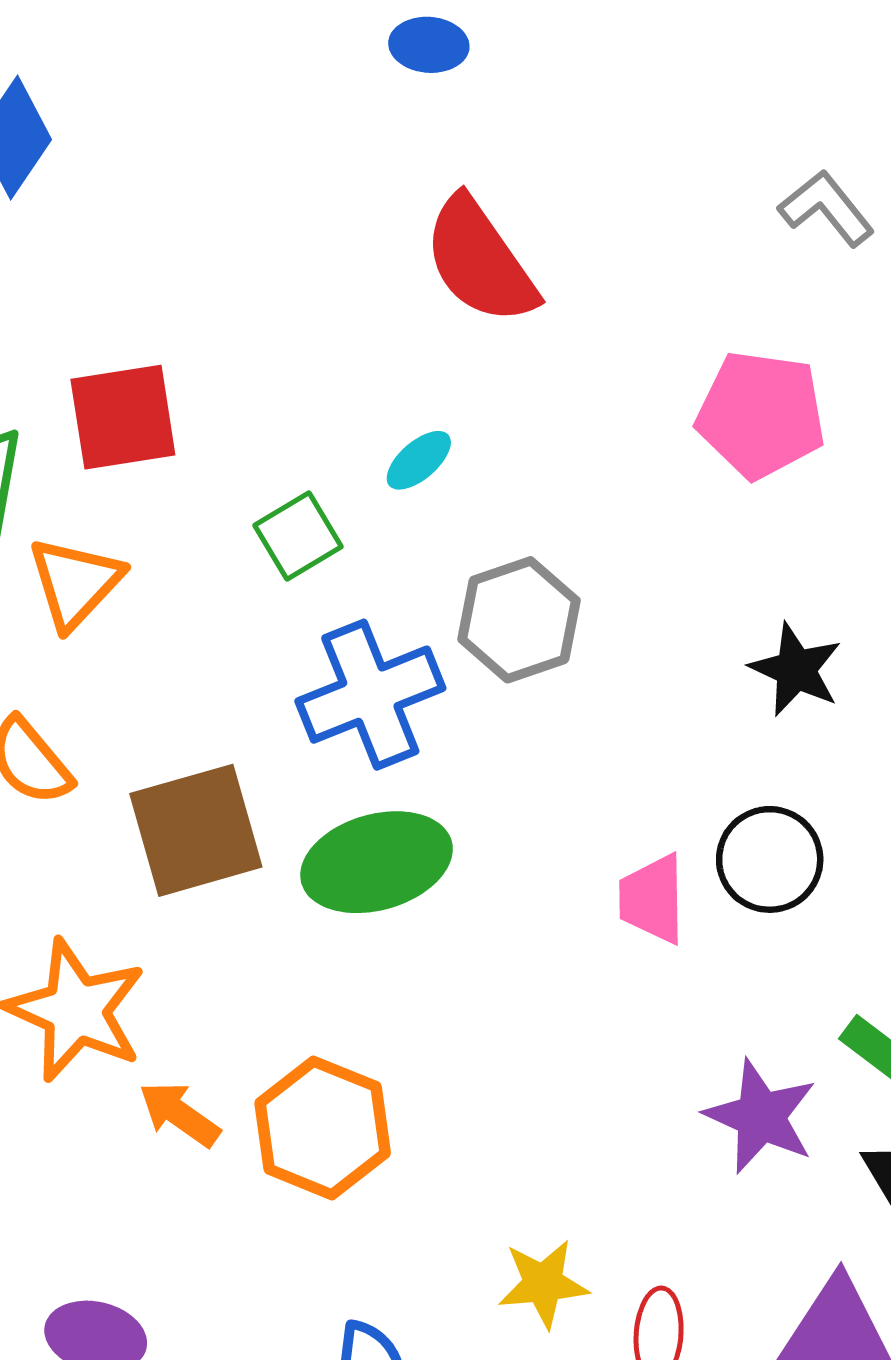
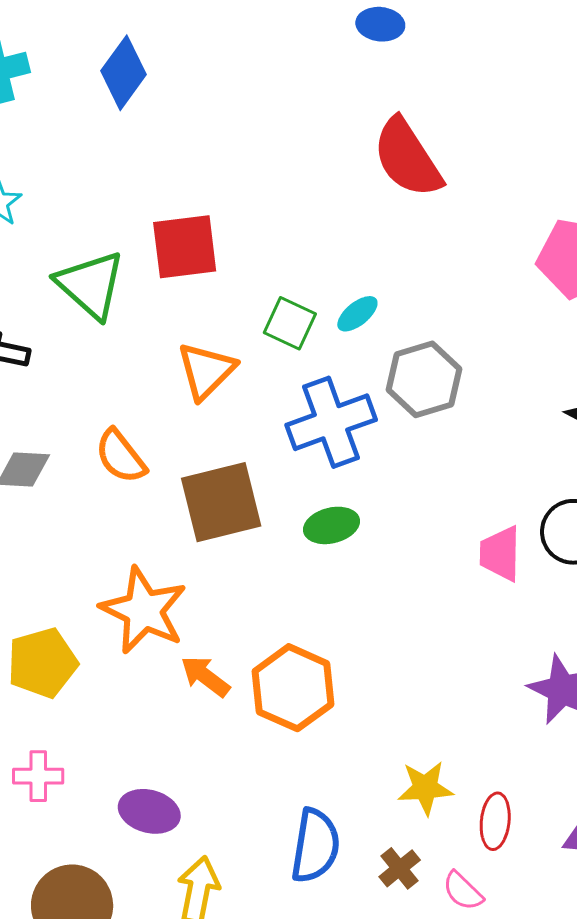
cyan ellipse: (419, 460) -> (357, 314), moved
green square: (298, 536) -> (290, 323), turned -36
orange triangle: (75, 583) -> (206, 371), moved
green ellipse: (377, 862) -> (331, 525), size x0.6

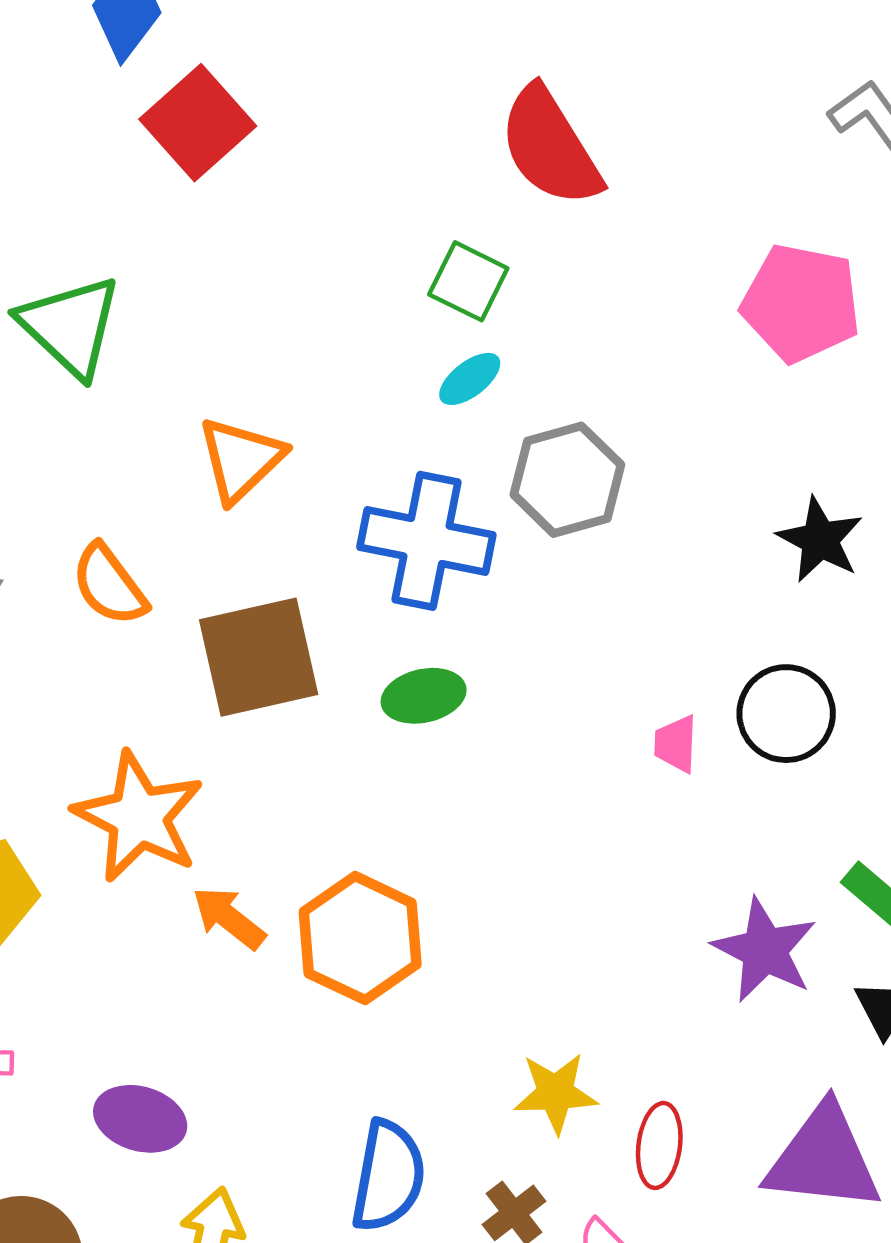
red square: (185, 247) -> (198, 123), moved, turned -36
green square: (290, 323) -> (468, 281), moved
blue cross: (331, 422) -> (426, 541), turned 30
pink trapezoid: (500, 554) -> (676, 744), size x0.7

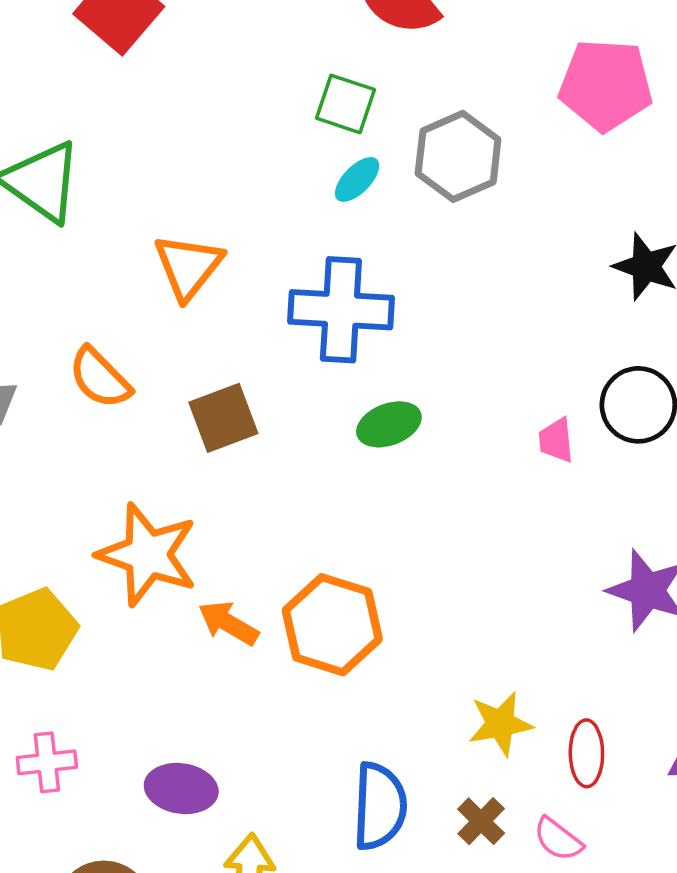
gray hexagon: (567, 480) -> (458, 156), moved
brown square: (259, 657) -> (223, 418), size x0.7
green ellipse: (424, 696) -> (389, 424), moved

